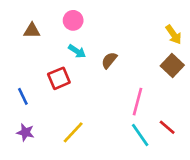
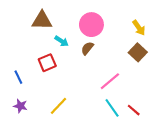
pink circle: (73, 20) -> (91, 25), moved, size x1.5
brown triangle: (32, 31) -> (42, 20), moved, size x1.5
pink line: (138, 102) -> (110, 81), turned 35
red line: (167, 127) -> (134, 110), moved

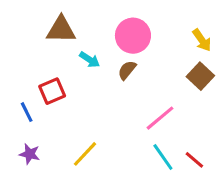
red square: (47, 63) -> (52, 91), moved

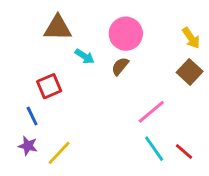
blue line: (27, 112) -> (32, 116), moved
yellow line: (85, 154) -> (59, 153), moved

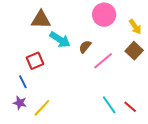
pink circle: (126, 34) -> (104, 15), moved
cyan arrow: (85, 56) -> (60, 40), size x1.5
pink line: (151, 112) -> (103, 61), moved

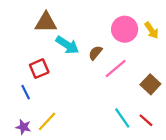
pink circle: (104, 15) -> (125, 29), moved
brown square: (134, 51) -> (150, 84), moved
purple star: (20, 103) -> (23, 127), moved

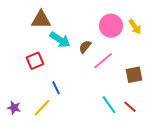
brown square: (150, 84) -> (134, 75), turned 36
blue line: (26, 92) -> (56, 88), moved
purple star: (23, 127) -> (14, 108), moved

